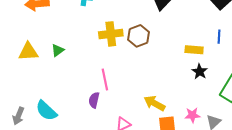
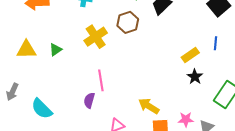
yellow cross: (111, 34) -> (96, 37), moved, turned -30
brown hexagon: (138, 36) -> (128, 22), moved
yellow rectangle: (194, 50) -> (190, 55), turned -42
gray arrow: (18, 116) -> (12, 92), moved

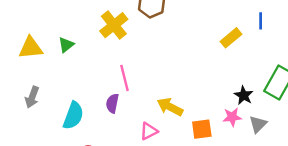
black star: (195, 77) -> (244, 95), moved
gray arrow: (12, 92) -> (32, 97), moved
yellow arrow: (149, 106) -> (170, 107), moved
cyan semicircle: (42, 109) -> (73, 116), moved, turned -110

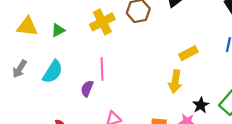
yellow rectangle: (231, 38) -> (188, 53), moved
yellow arrow: (170, 107) -> (175, 81), moved, turned -120
cyan semicircle: (73, 116) -> (53, 72), moved

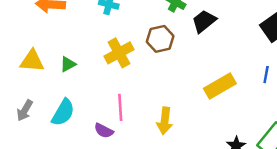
yellow rectangle: (188, 53) -> (220, 86), size x1.4
yellow arrow: (175, 81) -> (165, 121), moved
purple semicircle: (87, 89) -> (104, 131), turned -84

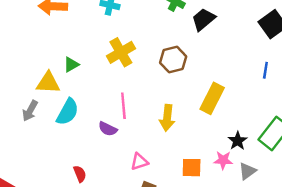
brown hexagon: (160, 39) -> (173, 60), moved
yellow triangle: (32, 61) -> (48, 83), moved
yellow rectangle: (220, 86) -> (212, 98), moved, turned -32

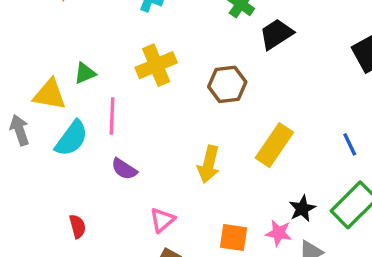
blue line: (265, 70) -> (350, 144), moved, turned -42
pink line: (123, 106) -> (112, 116), moved
gray arrow: (30, 111) -> (19, 130), turned 125
pink triangle: (139, 162) -> (162, 220), turned -30

